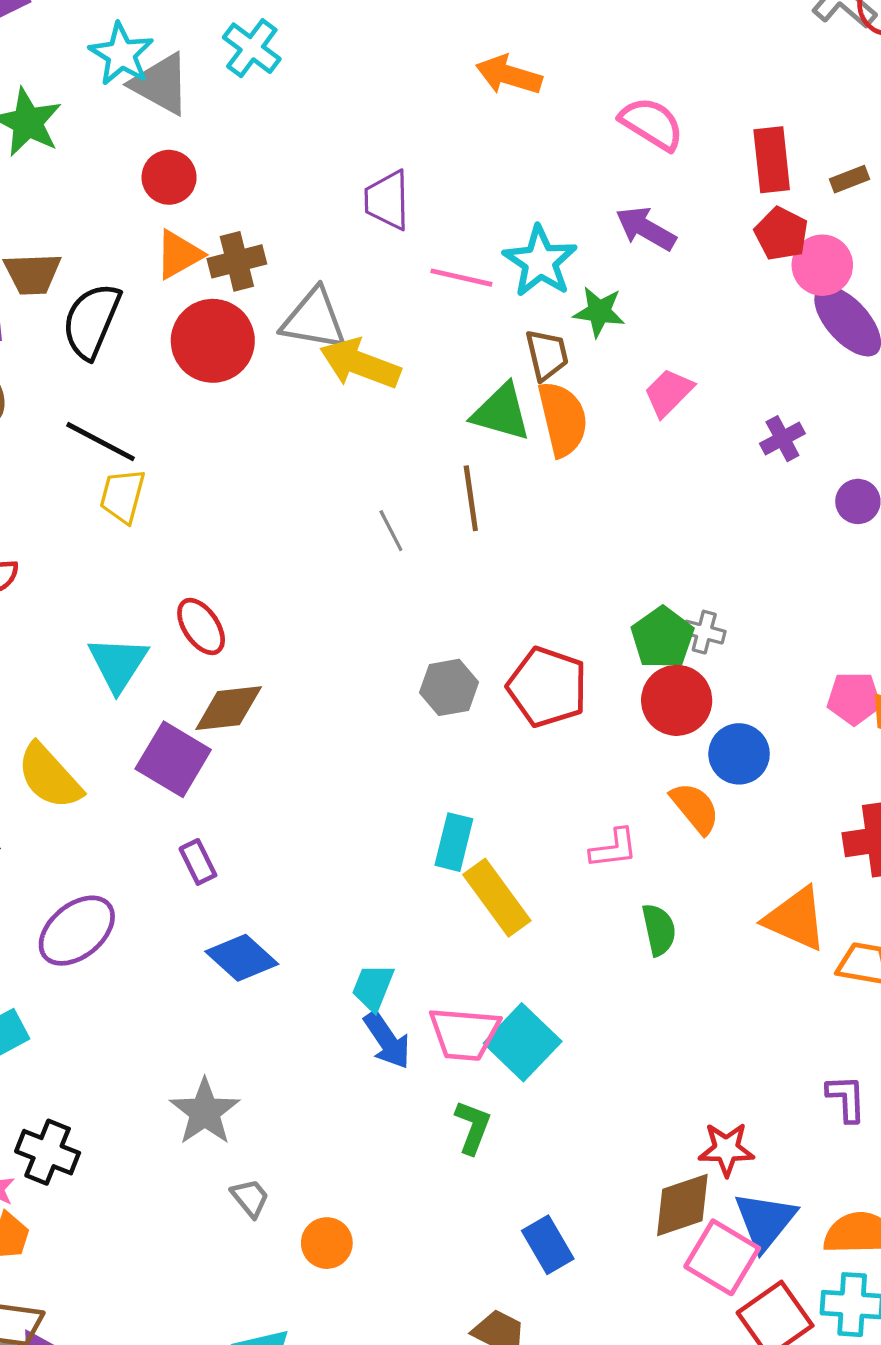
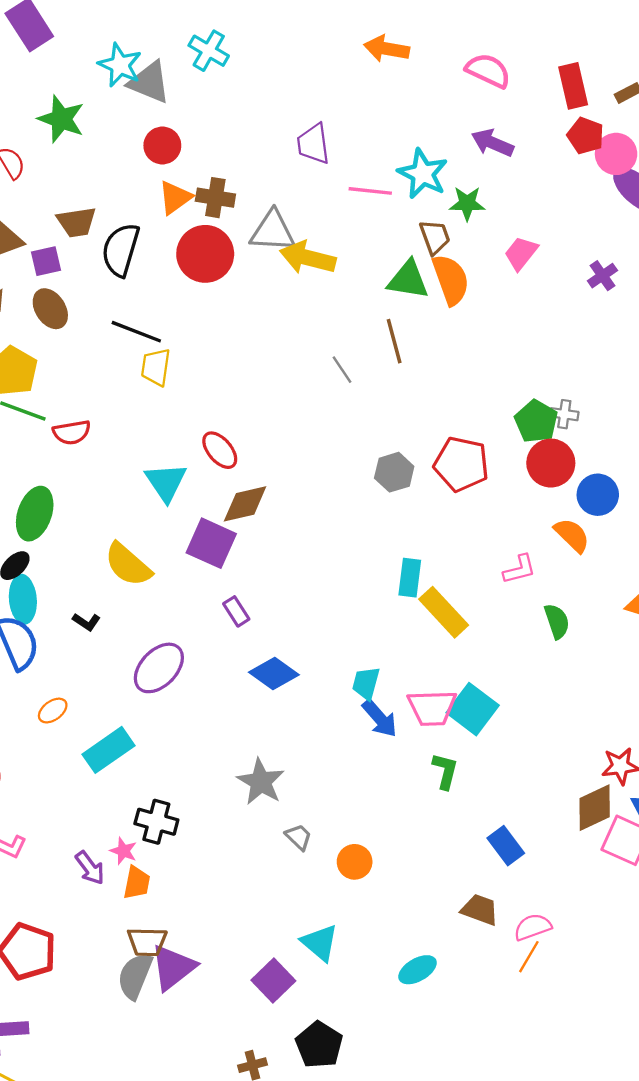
brown cross: (237, 261) -> (215, 198), turned 30

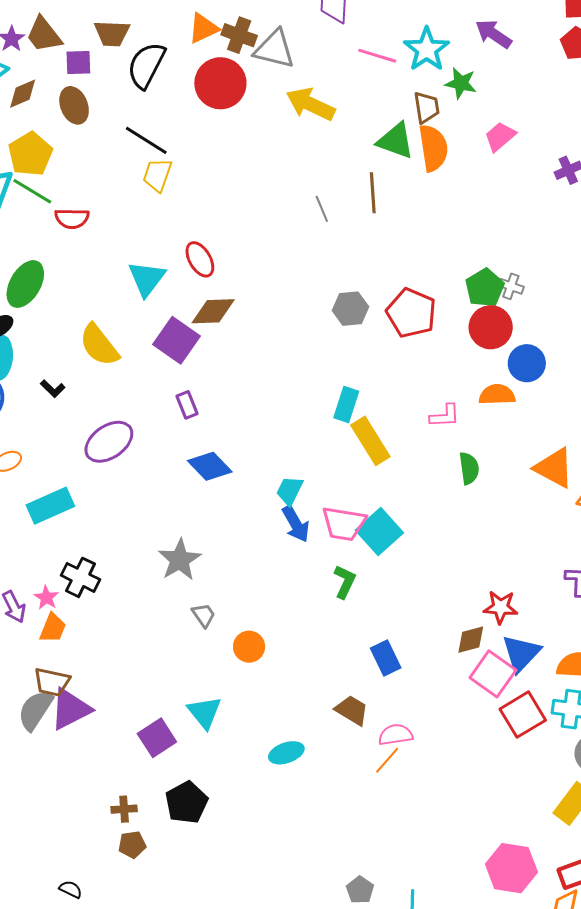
gray triangle: (273, 231) -> (274, 49), moved
orange semicircle: (572, 535) -> (497, 395), turned -57
brown diamond: (595, 808) -> (471, 640), size x0.7

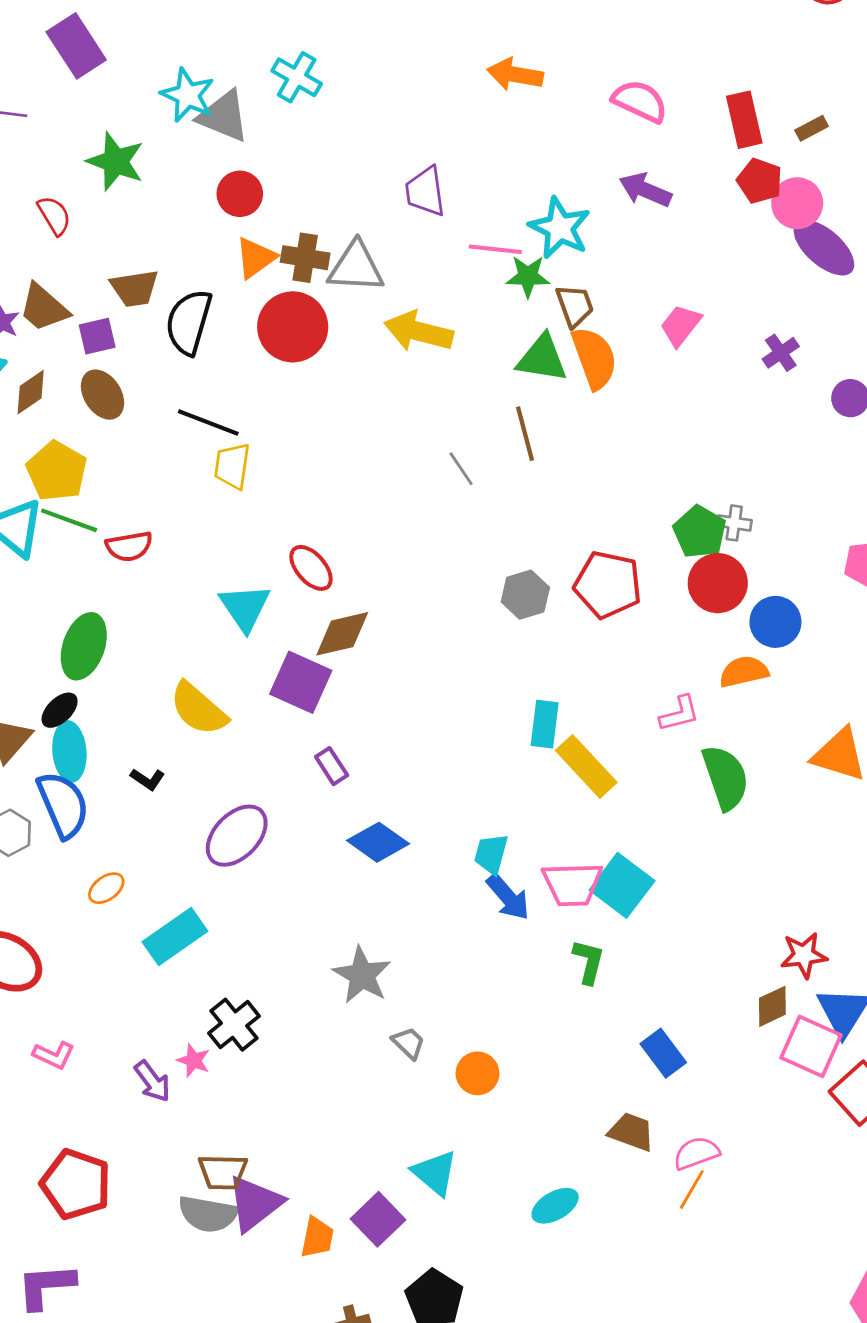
green star: (461, 83) -> (528, 276), moved
green semicircle: (469, 468) -> (725, 777), size x1.5
black cross: (81, 577) -> (234, 1025), turned 36
orange trapezoid: (53, 628) -> (317, 1237), moved
gray semicircle: (35, 710) -> (208, 1214), turned -102

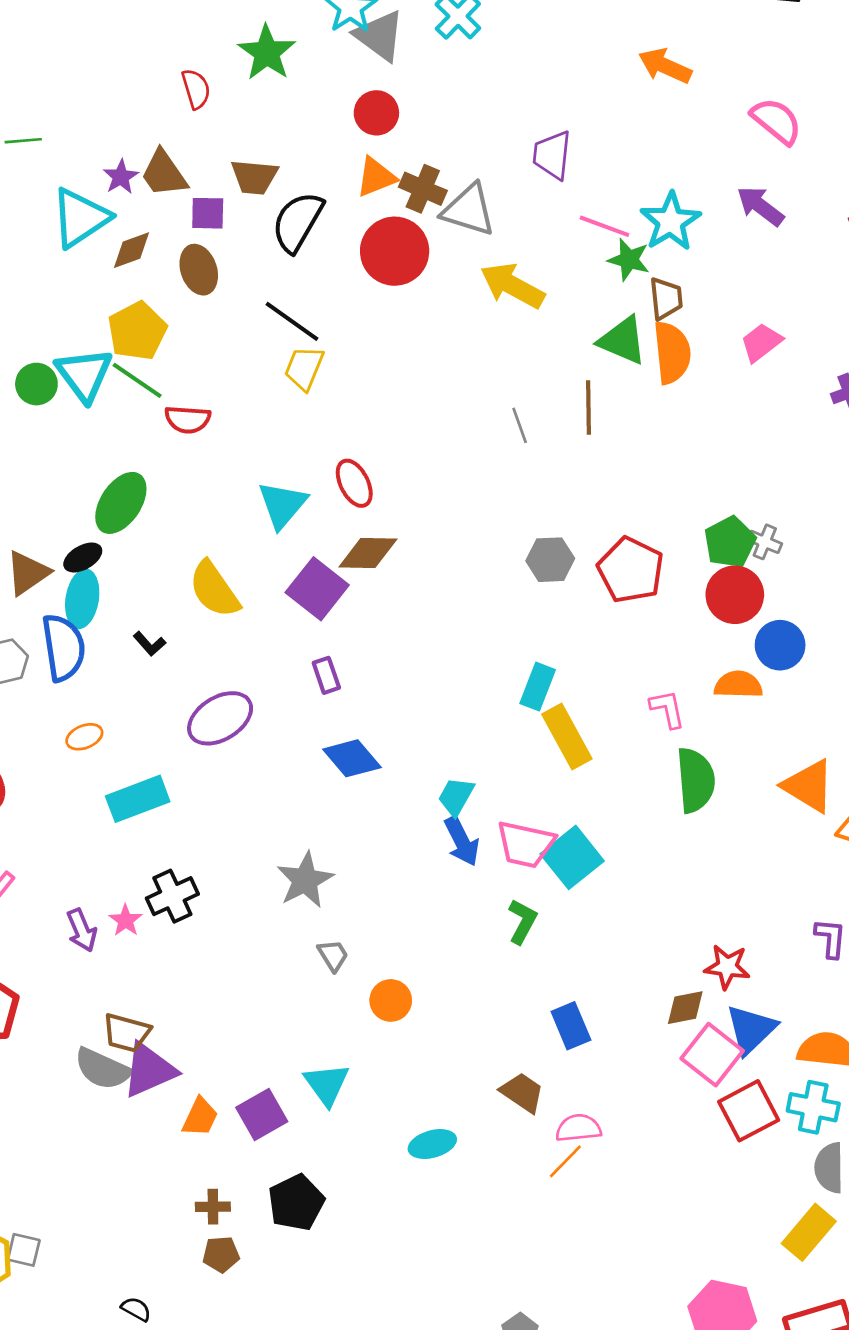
pink L-shape: (679, 714) -> (667, 709), turned -102

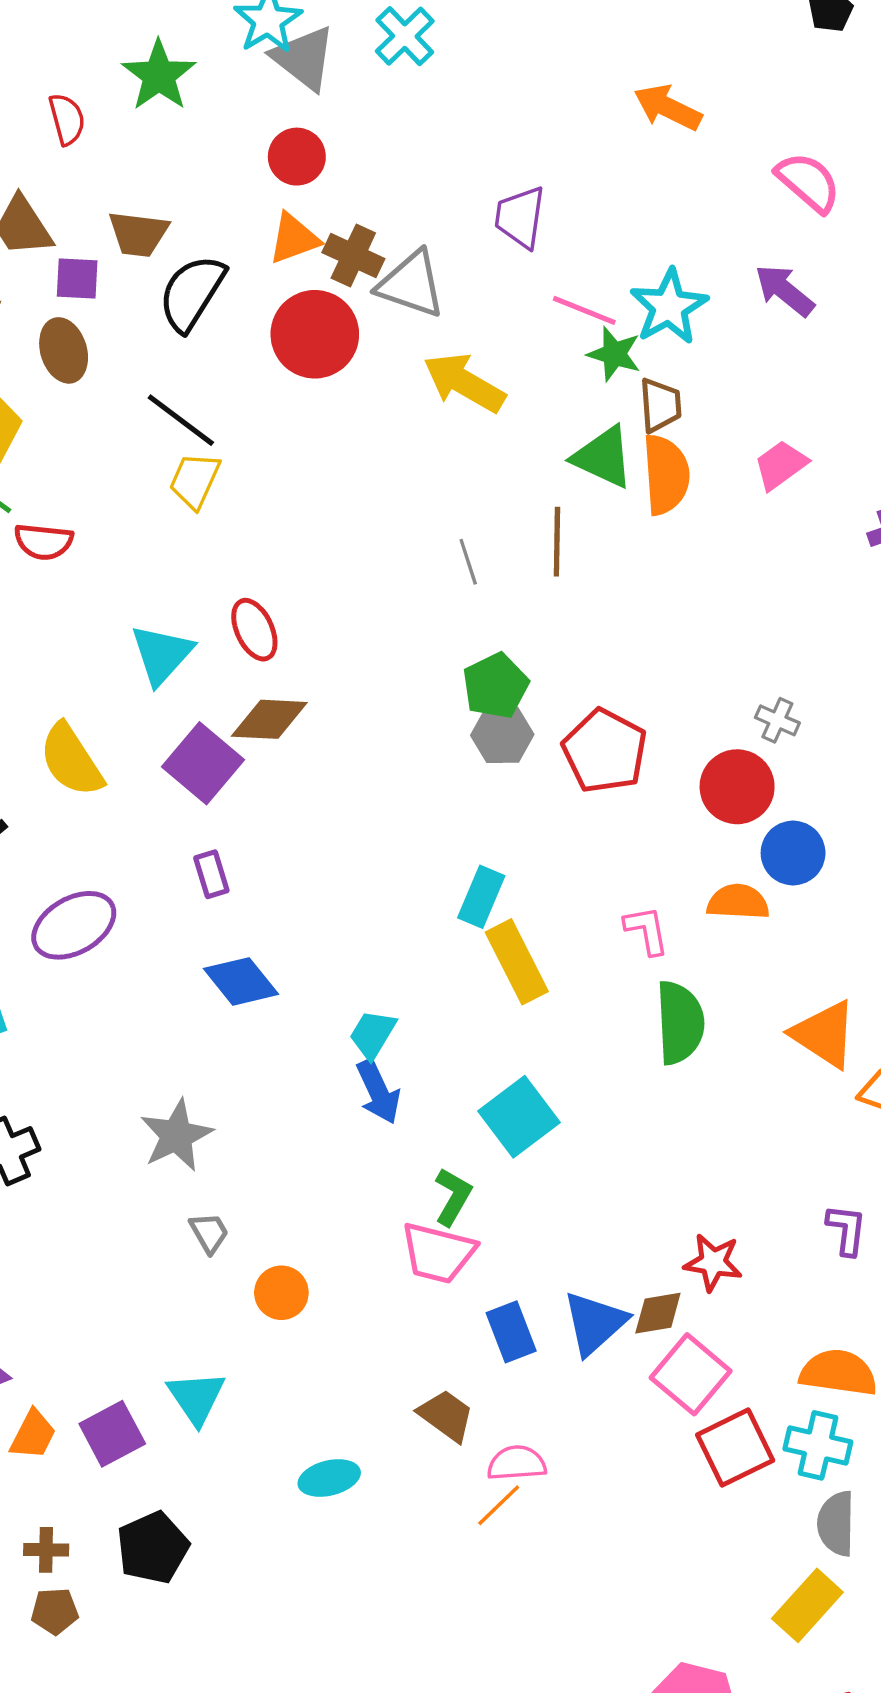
green pentagon: (730, 542) -> (495, 686), moved
pink trapezoid: (526, 844) -> (438, 1253), moved
blue triangle: (751, 1030) -> (595, 1323), moved

